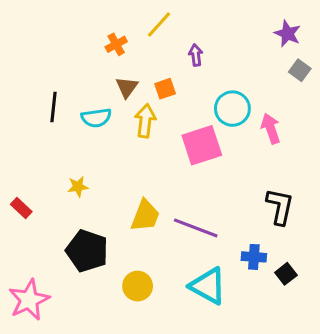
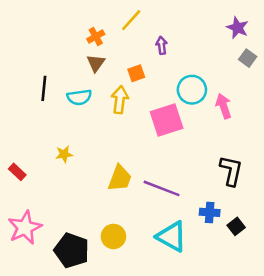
brown triangle: (127, 87) -> (96, 63), moved
black pentagon: (87, 251) -> (72, 250), moved
pink star: (29, 300) -> (25, 228), moved

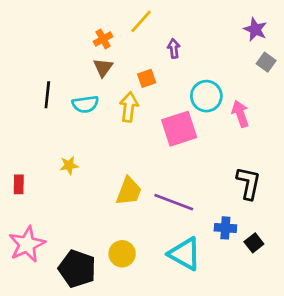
red rectangle: (17, 172) -> (19, 184), turned 48

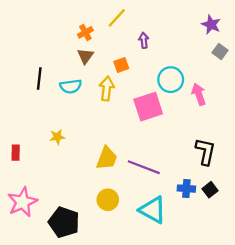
black square: (254, 243) -> (210, 190), moved
yellow circle: (122, 254) -> (108, 200), moved

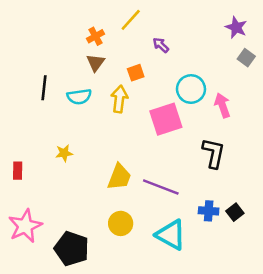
purple arrow: (144, 40) -> (161, 45), turned -40
black L-shape: (205, 151) -> (214, 153), moved

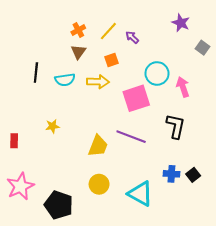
yellow line: (131, 20) -> (108, 31), moved
purple star: (236, 27) -> (181, 23), moved
yellow arrow: (119, 99) -> (98, 82), turned 85
purple line: (161, 187) -> (131, 137), moved

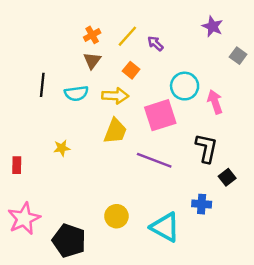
orange square: (111, 60) -> (131, 70), turned -32
yellow trapezoid: (98, 146) -> (115, 131), moved
black square: (193, 175) -> (227, 177), moved

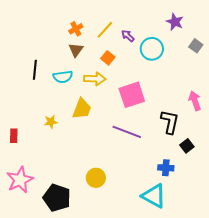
cyan circle: (185, 86) -> (152, 49), moved
pink arrow: (215, 102) -> (195, 101), moved
yellow trapezoid: (115, 131) -> (82, 109), moved
cyan triangle: (165, 227) -> (154, 196), moved

